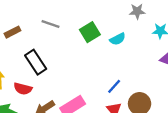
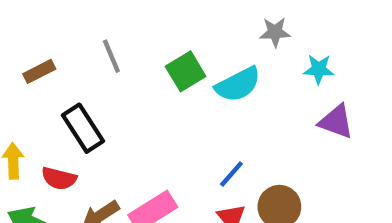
gray line: (51, 24) -> (111, 56), turned 48
cyan semicircle: (118, 39) -> (238, 85), size x1.5

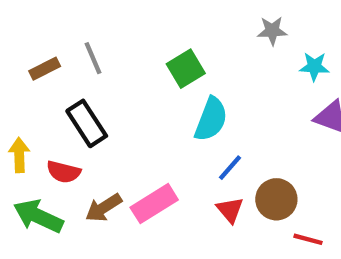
gray line: (111, 56) -> (93, 58), moved
cyan semicircle: (238, 85) -> (211, 119), moved, turned -42

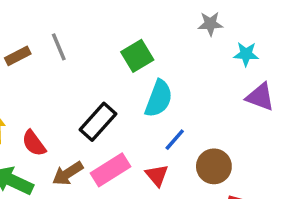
black rectangle: (87, 123) -> (98, 122), moved, turned 75
red semicircle: (64, 172) -> (34, 143), turned 40
red triangle: (230, 210) -> (157, 175), moved

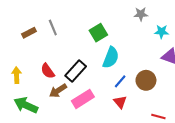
red semicircle: (34, 143) -> (48, 71), moved
brown circle: (214, 166) -> (146, 80), moved
brown arrow: (68, 174) -> (58, 91), moved
red triangle: (157, 175) -> (120, 102), moved

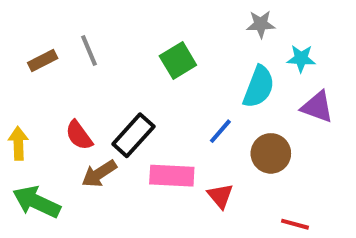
cyan semicircle: (111, 58) -> (259, 87), moved
blue line: (120, 81) -> (220, 131), moved
pink rectangle: (83, 99) -> (172, 176), moved, turned 35

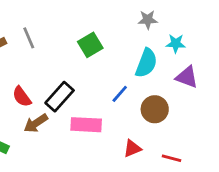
red triangle: (220, 196) -> (132, 148), moved, turned 48

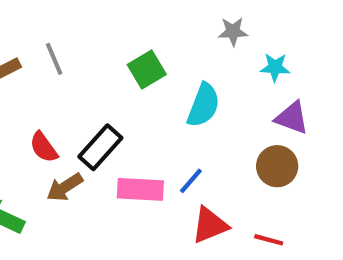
cyan semicircle: (146, 63) -> (203, 105), moved
blue line: (120, 94) -> (191, 181), moved
brown circle: (155, 109) -> (277, 166), moved
red triangle: (132, 148) -> (210, 225), size x1.4

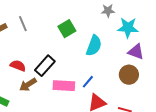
cyan star: (275, 67) -> (128, 28), size x1.5
red semicircle: (44, 147) -> (18, 66), turned 147

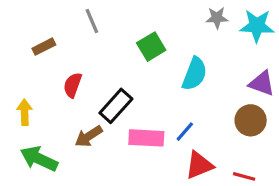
gray line: (23, 24) -> (92, 21), moved
cyan star: (128, 28) -> (257, 26), moved
red semicircle: (18, 66) -> (73, 85), moved, turned -91

